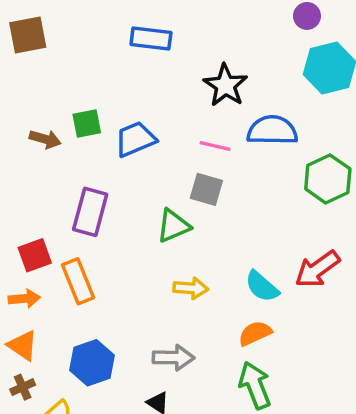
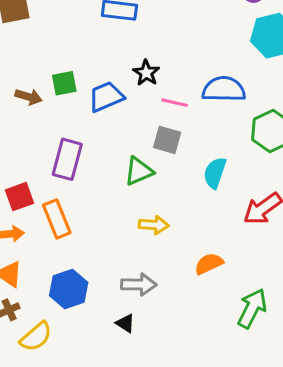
black star: (225, 85) -> (146, 73), moved, size x0.7
cyan semicircle: (262, 286) -> (215, 173), moved, turned 68
green arrow: (255, 385) -> (252, 308), moved, turned 48

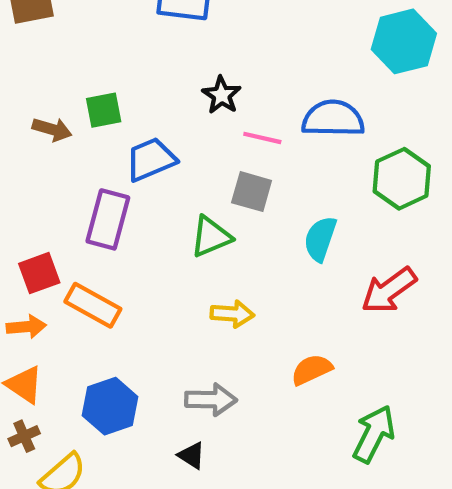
blue trapezoid: (106, 97) -> (151, 159), moved
orange rectangle: (57, 219) -> (93, 305), turned -39

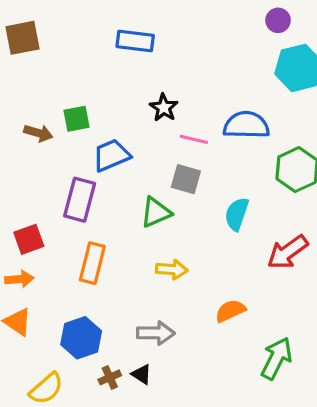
orange rectangle: (93, 305) -> (92, 263), moved, turned 75
brown cross: (24, 436) -> (110, 377), moved

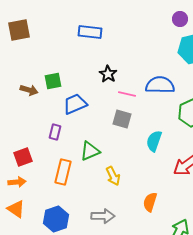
purple rectangle: (80, 200) -> (55, 132), size x0.6
green triangle: (156, 212) -> (90, 151), moved
yellow arrow: (172, 270) -> (113, 176), turned 60
orange semicircle: (230, 311) -> (150, 202), turned -48

